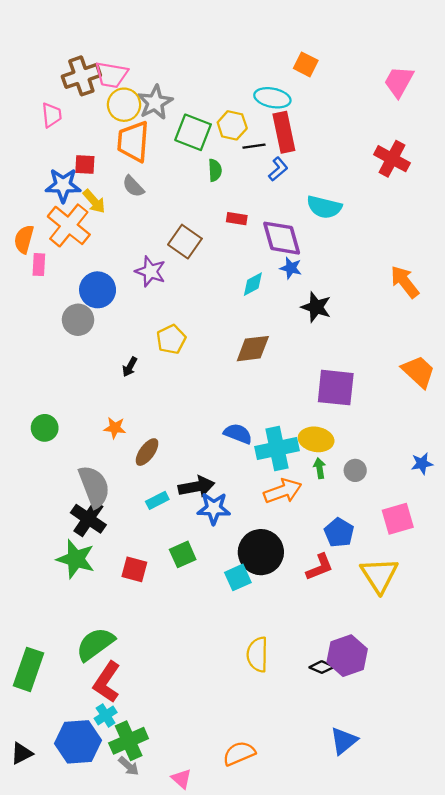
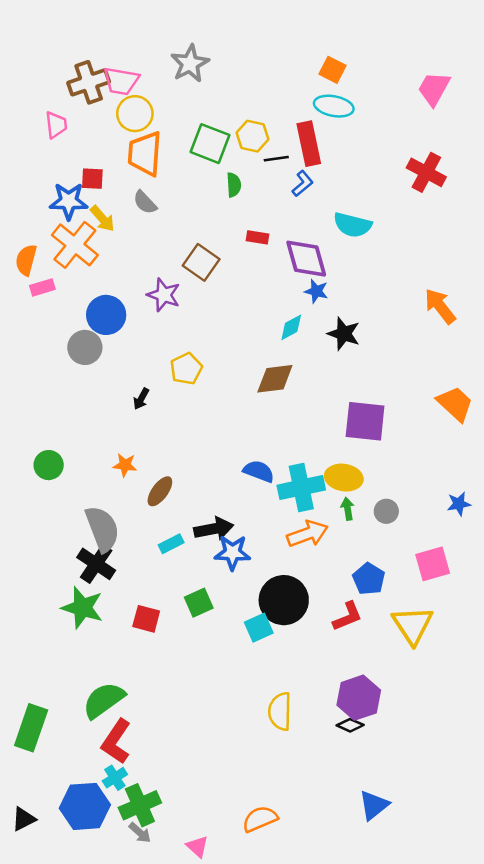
cyan ellipse: (272, 98) -> (334, 106), moved
gray star: (155, 102) -> (190, 64), moved
pink rectangle: (39, 265) -> (42, 287), turned 70
cyan diamond: (253, 284) -> (291, 327), moved
purple hexagon: (347, 656) -> (359, 698), moved

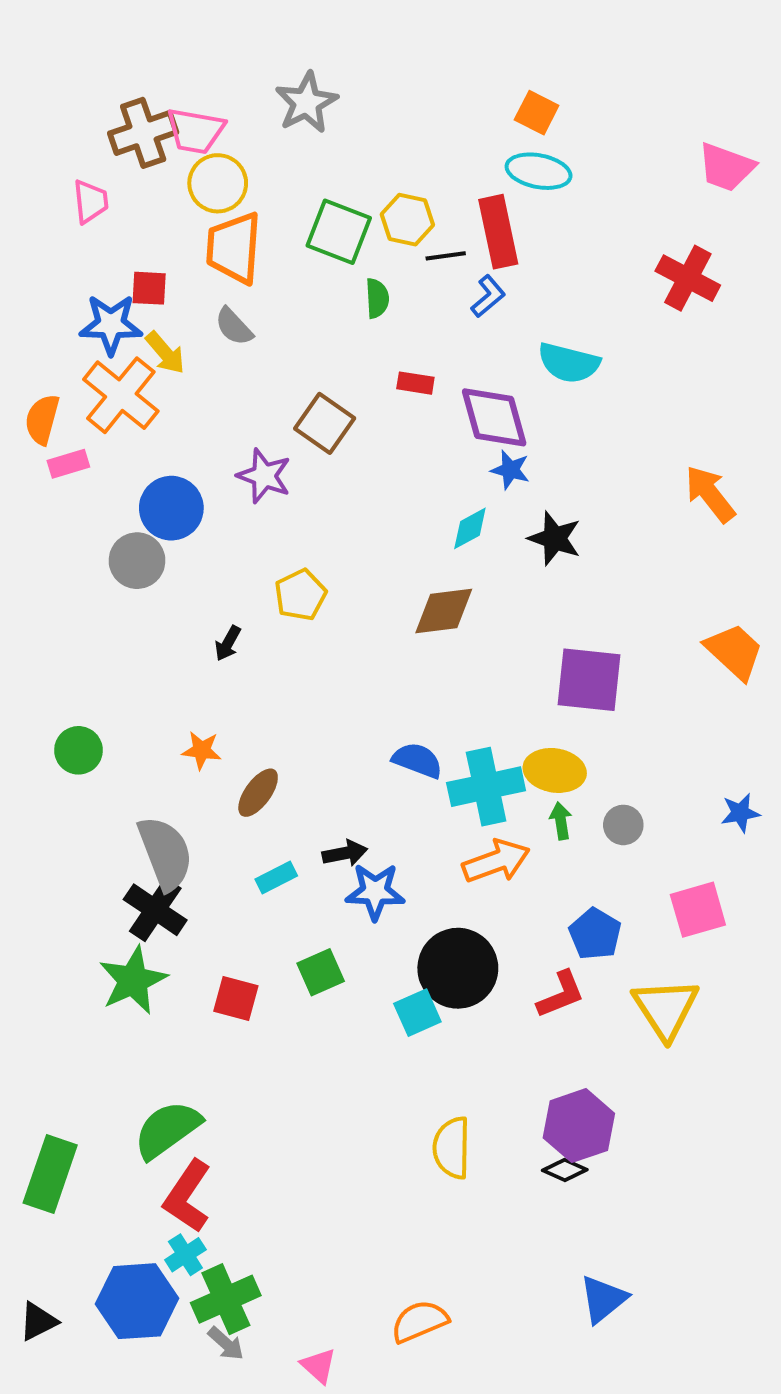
pink trapezoid: (434, 89) -> (726, 167), moved, turned -99
black arrow: (214, 529) -> (345, 853), size x0.7
green star: (82, 608) -> (133, 980), turned 30

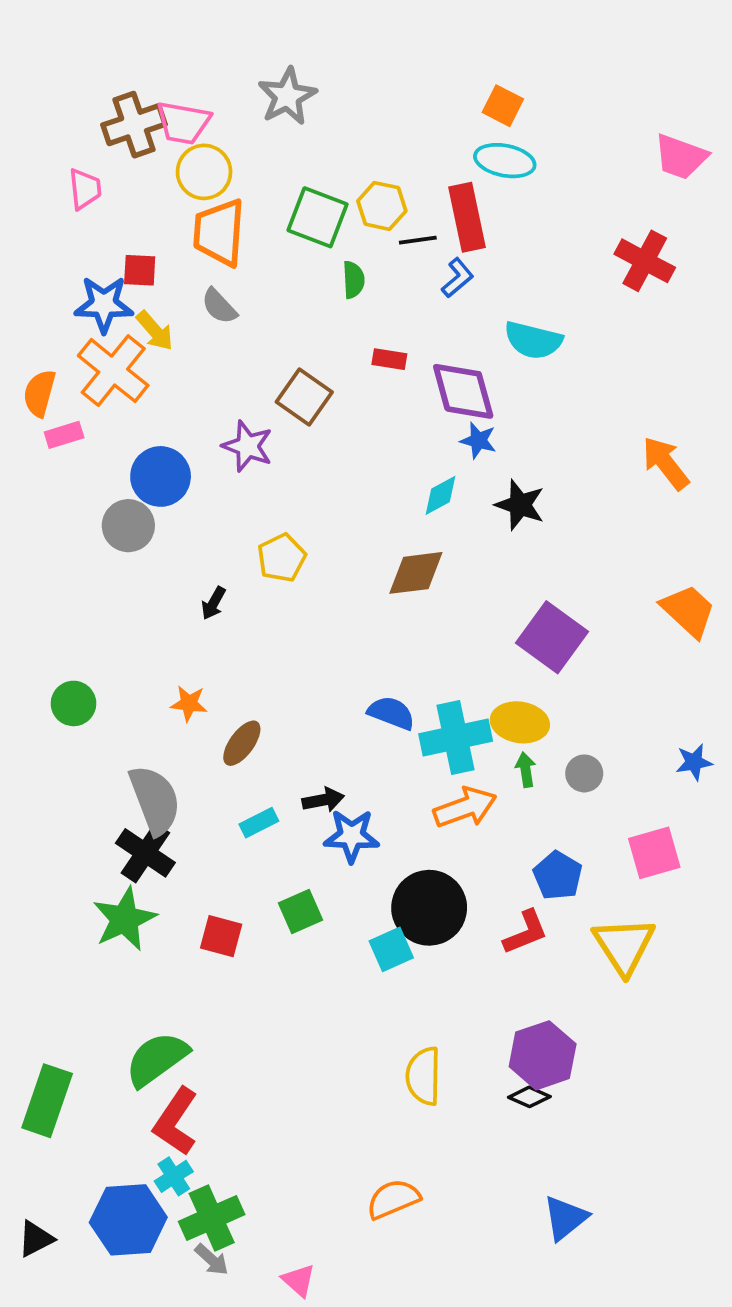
purple square: (589, 680) -> (552, 637), turned 30
orange semicircle: (419, 1321) -> (393, 1199), moved

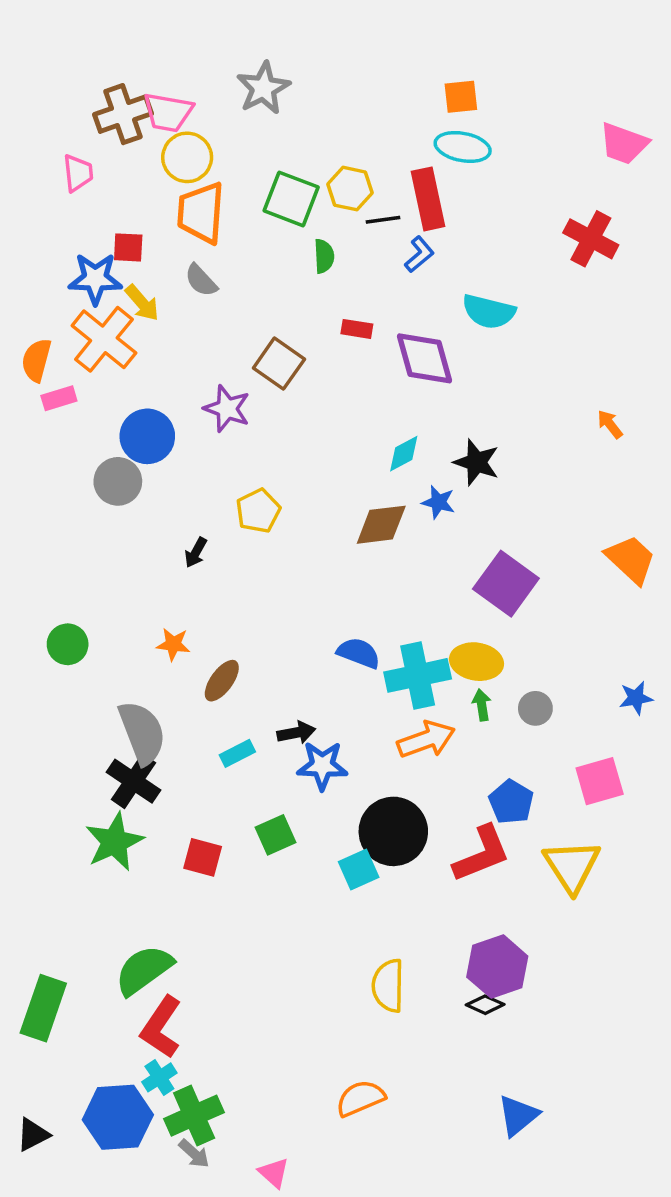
orange square: (503, 106) -> (461, 97), turned -33
blue star: (478, 441) -> (438, 502), moved
orange arrow: (666, 463) -> (610, 424), size x0.6
red L-shape: (526, 932) -> (482, 854), size x1.4

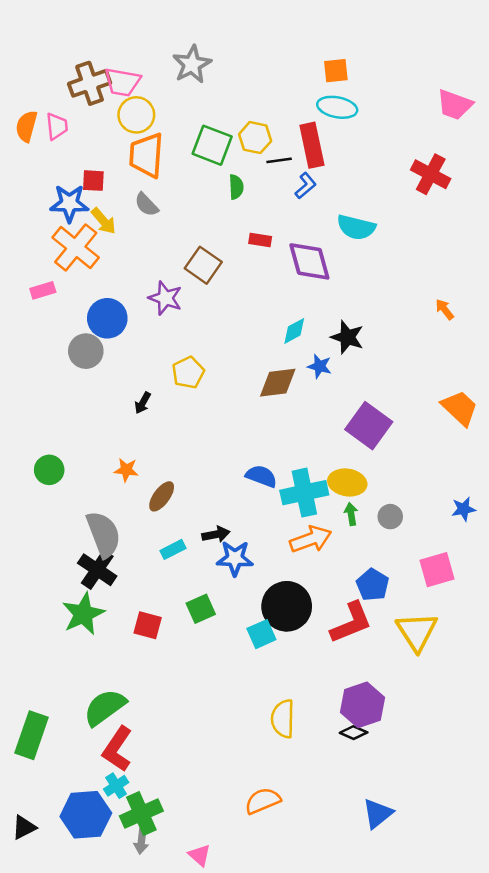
orange semicircle: (36, 360) -> (26, 126), moved
gray arrow: (194, 1154) -> (141, 841), turned 55

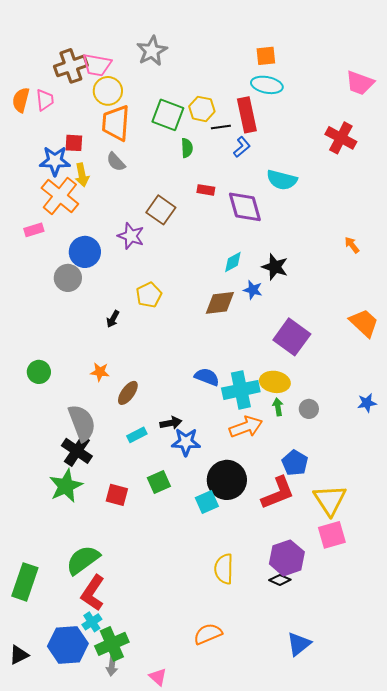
yellow arrow: (103, 221) -> (82, 175), turned 30
pink square: (437, 570) -> (332, 535), moved

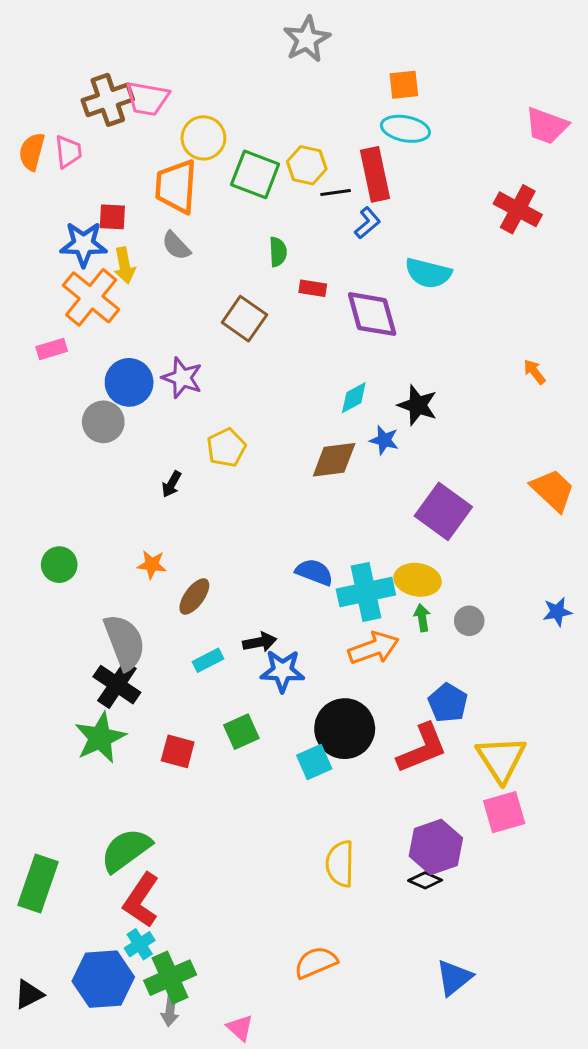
gray star: (152, 51) -> (307, 39), moved
yellow circle: (108, 91) -> (203, 138), moved
green semicircle: (187, 148) -> (278, 252), moved
purple star: (131, 236) -> (182, 378), moved

